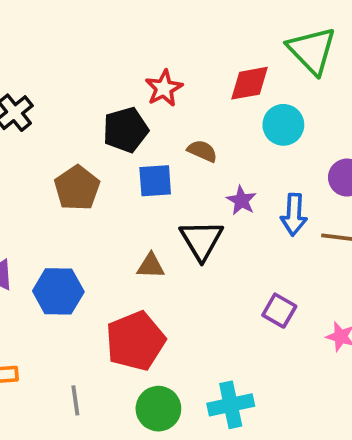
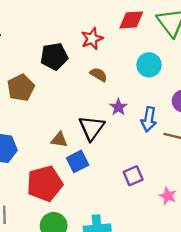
red diamond: (249, 83) -> (131, 20), moved
red star: (164, 88) -> (92, 39), moved
blue square: (155, 181) -> (78, 161), moved, turned -30
purple square: (279, 311) -> (133, 176), turned 30

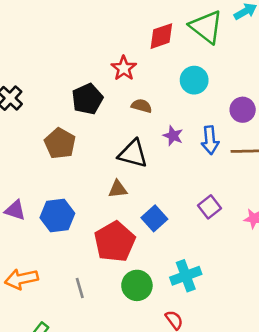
black triangle: (92, 128) -> (133, 154), moved, turned -36
blue square: (78, 161) -> (154, 218), moved

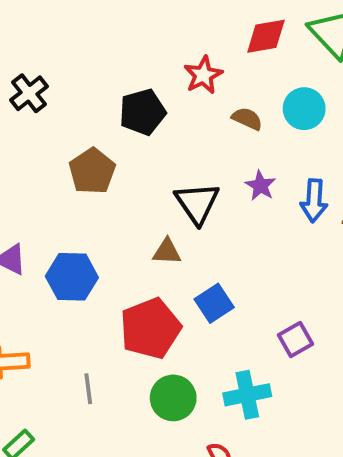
brown semicircle: (142, 106) -> (247, 119), moved
black triangle: (133, 154) -> (197, 203), turned 32
purple square: (210, 207) -> (295, 339), moved

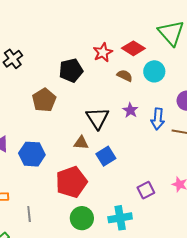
red diamond: (266, 36) -> (133, 48), moved, turned 40
blue square: (214, 303) -> (106, 156), moved
gray line: (88, 389) -> (29, 214), moved

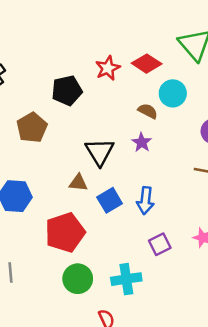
brown semicircle: (125, 76) -> (148, 111), moved
blue arrow: (158, 119) -> (145, 200), moved

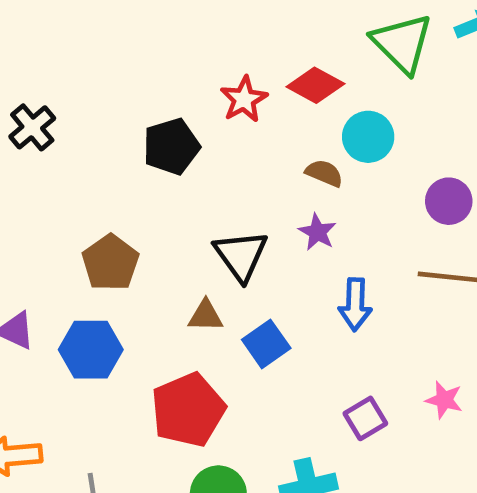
brown pentagon: (32, 128) -> (110, 263), moved
blue arrow: (145, 200) -> (355, 304), moved

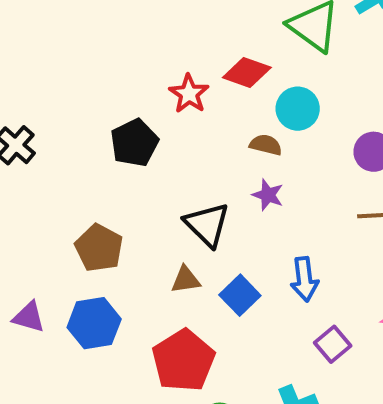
blue arrow: (355, 304) -> (304, 279), moved

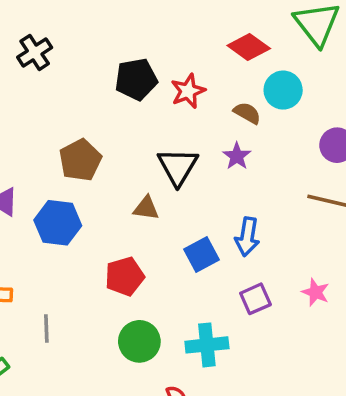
red star: (189, 94) -> (188, 91), moved
blue square: (240, 295) -> (201, 254), moved
red pentagon: (183, 361) -> (125, 276), size x0.7

